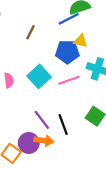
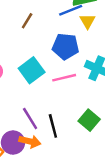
yellow triangle: (81, 41) -> (87, 21), moved, turned 40

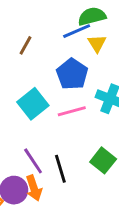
blue pentagon: (66, 46) -> (72, 74), turned 30
orange arrow: (30, 141) -> (34, 188), turned 60

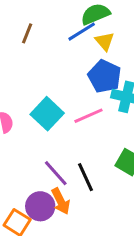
brown line: (26, 45) -> (27, 33), moved
blue pentagon: (72, 74) -> (105, 76), moved

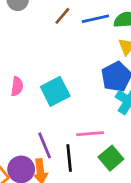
blue line: (82, 32) -> (95, 19), moved
pink line: (89, 116) -> (90, 134), moved

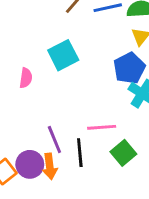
cyan square: (55, 91) -> (63, 55), moved

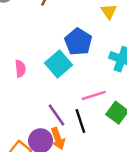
cyan square: (63, 55) -> (58, 64), moved
blue pentagon: (129, 68) -> (78, 42), moved

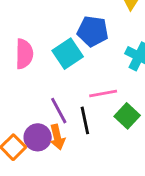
blue pentagon: (78, 42) -> (93, 31), turned -30
pink semicircle: (20, 69) -> (24, 54), size x1.5

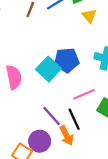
blue pentagon: (93, 31) -> (67, 60), moved
orange arrow: (57, 137) -> (66, 136), moved

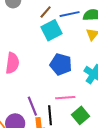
cyan square: (48, 69) -> (52, 30), moved

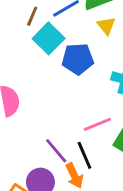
blue pentagon: (61, 64) -> (78, 59), moved

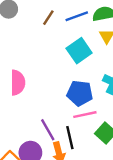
cyan square: (49, 38) -> (79, 51), moved
blue pentagon: (78, 59) -> (80, 93), moved

